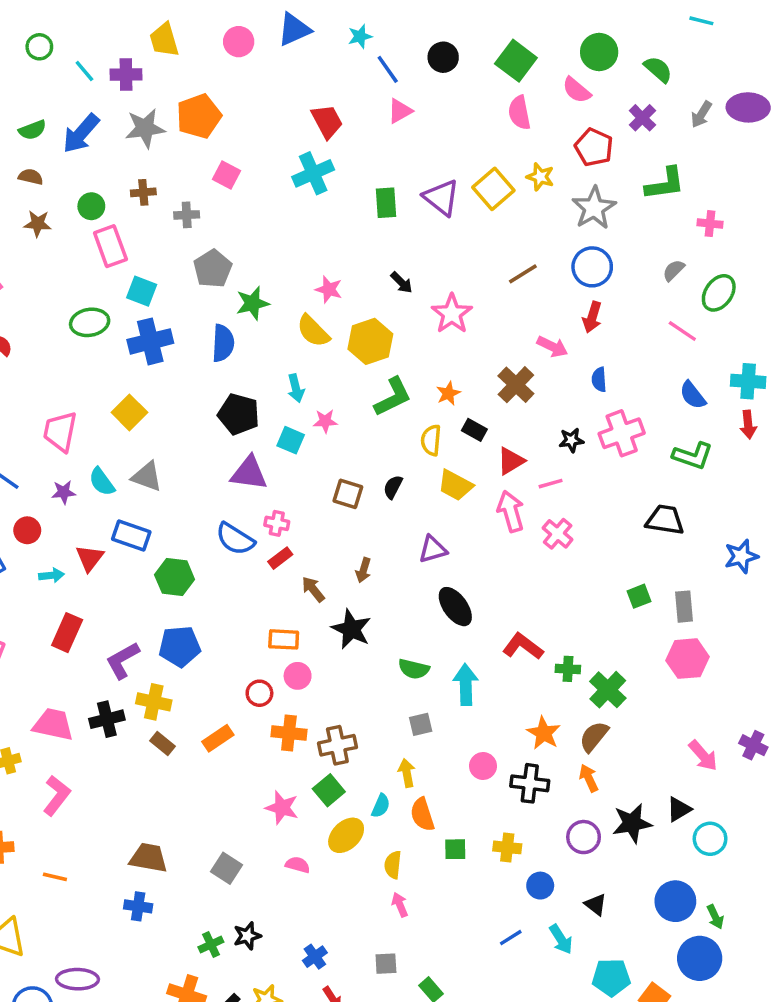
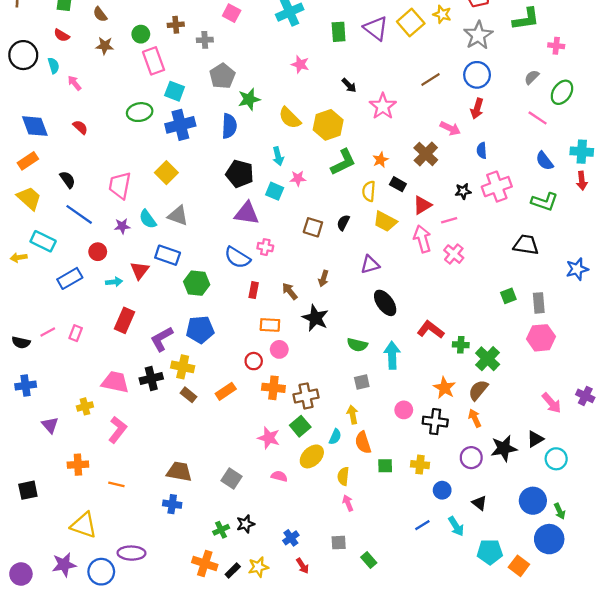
brown semicircle: (31, 177) -> (100, 14), turned -140
pink star: (329, 289) -> (300, 64), moved
red rectangle: (280, 558) -> (254, 290), moved, turned -42

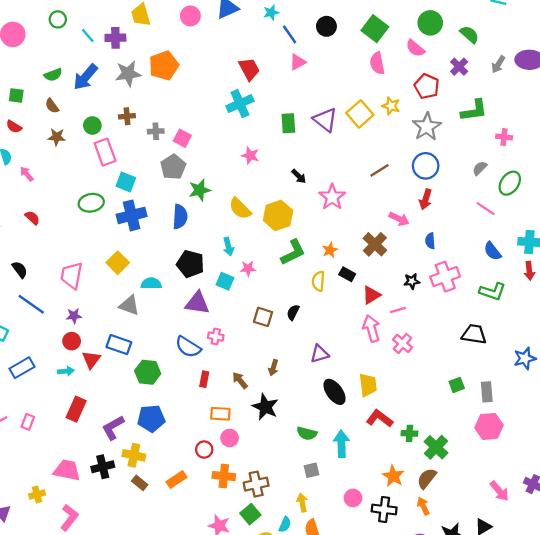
pink square: (232, 13) -> (182, 138), moved
cyan semicircle: (148, 219) -> (151, 283), moved, turned 126
yellow trapezoid: (385, 221) -> (368, 385), moved, turned -125
red circle: (98, 252) -> (72, 341), moved

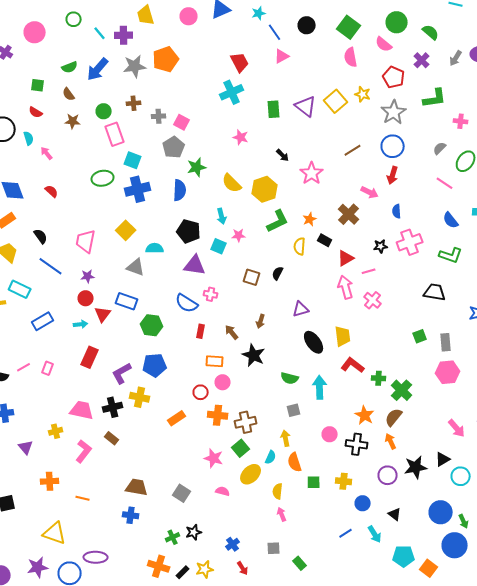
brown rectangle: (140, 483) -> (112, 438), moved

